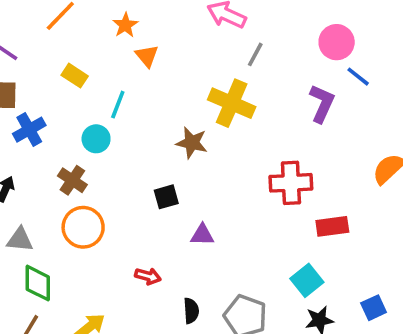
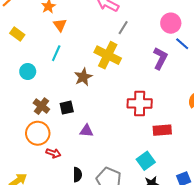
cyan line: (118, 105) -> (56, 53), moved
brown star: (192, 143) -> (83, 77), turned 30
brown cross: (72, 180) -> (41, 106), moved
orange circle: (83, 227) -> (38, 133), moved

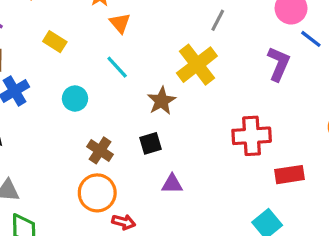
cyan line: (56, 53) -> (117, 67), turned -63
yellow cross: (108, 55) -> (197, 65), turned 30
black square: (67, 108) -> (151, 143), moved

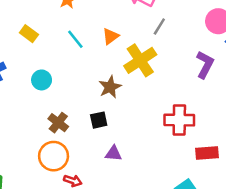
orange triangle: (120, 23) -> (111, 36), moved, turned 30
cyan line: (117, 67) -> (75, 39), moved

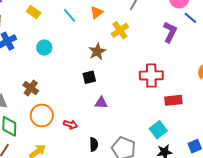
yellow cross: (140, 60) -> (120, 30), size x0.7
brown cross: (58, 123) -> (31, 88), moved
orange circle: (54, 156) -> (42, 115), moved

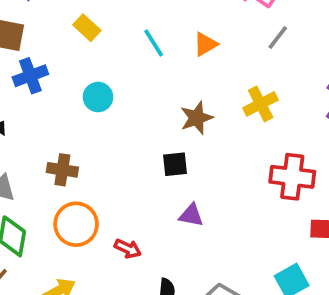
yellow cross: (120, 30) -> (261, 104), moved
brown cross: (31, 88) -> (62, 170), turned -35

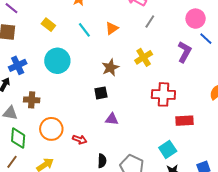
blue cross: (30, 76) -> (18, 65), moved
cyan circle: (98, 97) -> (57, 61), size x1.6
brown cross: (62, 170) -> (32, 100), moved

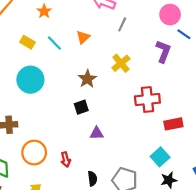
yellow rectangle: (48, 25) -> (27, 42), moved
red arrow: (80, 140) -> (66, 160), turned 64

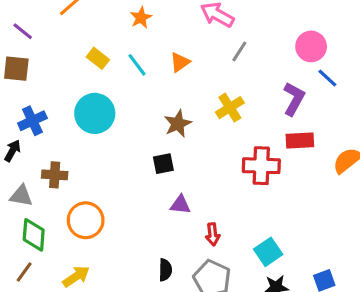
orange star: (44, 11) -> (141, 18), moved
red rectangle: (173, 124) -> (300, 140), moved
red arrow: (66, 160) -> (213, 234), moved

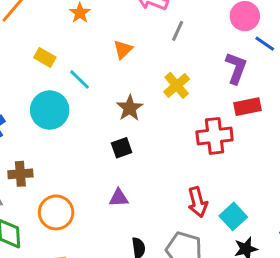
cyan line: (137, 65) -> (79, 79), moved
purple triangle: (180, 205) -> (119, 198), moved
red arrow: (213, 234) -> (198, 202), moved, size x1.4

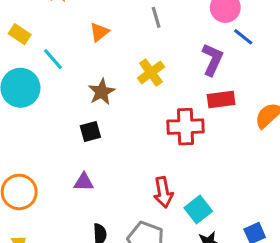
gray line: (178, 31) -> (156, 17), turned -45

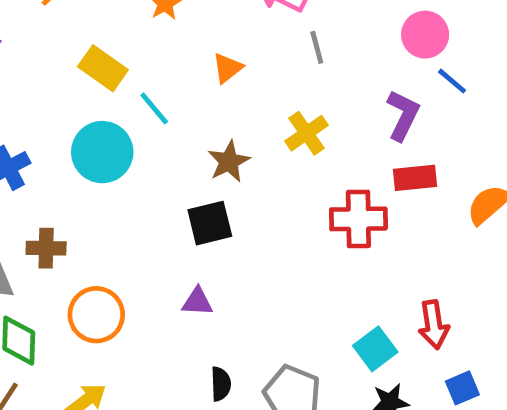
yellow rectangle: (20, 34) -> (103, 68), size x1.4
black square: (90, 132) -> (210, 223), size x1.4
red arrow: (163, 192) -> (434, 325), moved

